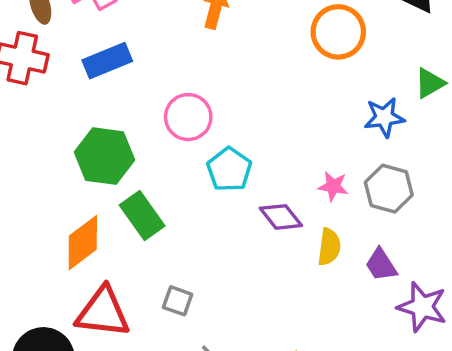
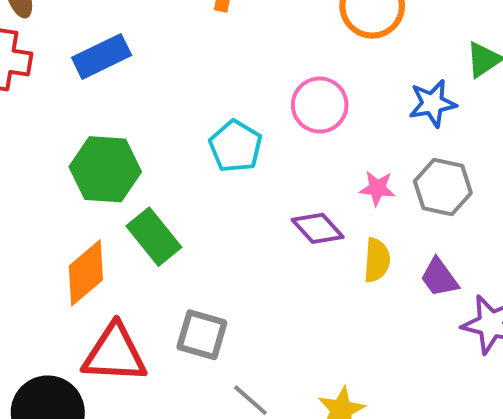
pink circle: (188, 117) -> (320, 105), moved
cyan pentagon: (229, 170) -> (236, 146), moved
gray square: (178, 301) -> (202, 335), size x1.4

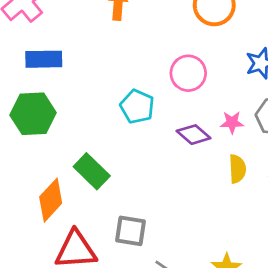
blue rectangle: (102, 56) -> (44, 59), turned 32
green hexagon: (105, 169) -> (33, 114), moved
purple diamond: (318, 228) -> (194, 135), moved

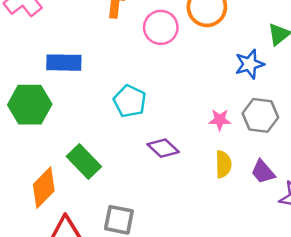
blue rectangle: (44, 59) -> (64, 63), moved
pink circle: (188, 73) -> (161, 27), moved
purple diamond: (194, 135) -> (163, 148), moved

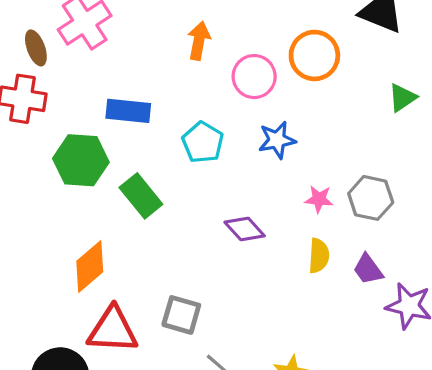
blue star: (249, 64) -> (277, 140), moved
cyan pentagon: (130, 101) -> (203, 142), moved
green rectangle: (84, 162) -> (141, 196), moved

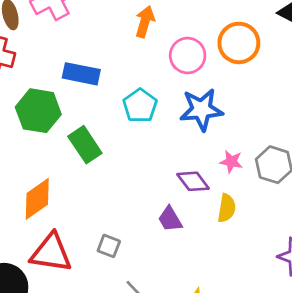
blue star: (277, 140) -> (201, 110), size x1.4
purple diamond: (245, 229) -> (193, 181), moved
purple trapezoid: (368, 269) -> (170, 219), moved
gray square: (181, 315) -> (109, 246), size x0.7

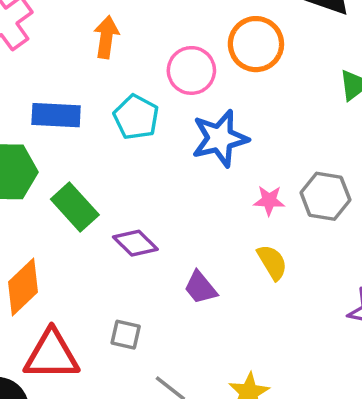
orange arrow: (145, 22) -> (106, 37), moved
cyan pentagon: (140, 106) -> (136, 117), moved
purple diamond: (193, 181) -> (135, 243), moved
yellow semicircle: (227, 208) -> (272, 262), turned -32

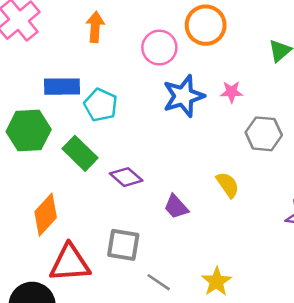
cyan pentagon: (136, 117) -> (101, 105), moved
pink star: (269, 200) -> (232, 92), moved
gray square: (126, 335) -> (123, 245), size x1.5

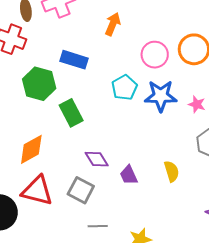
cyan pentagon: (101, 105) -> (124, 87), moved
purple diamond: (126, 177) -> (97, 159), moved
gray line: (159, 282) -> (98, 226), turned -54

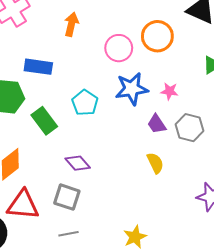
cyan pentagon: (124, 87) -> (85, 103), moved
purple trapezoid: (129, 175) -> (157, 124), moved
gray line: (98, 226) -> (69, 234), moved

